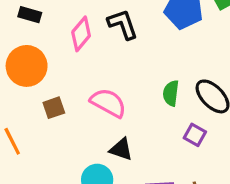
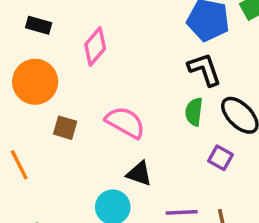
black L-shape: (123, 24) -> (205, 69), moved
brown square: (54, 108) -> (65, 128), turned 35

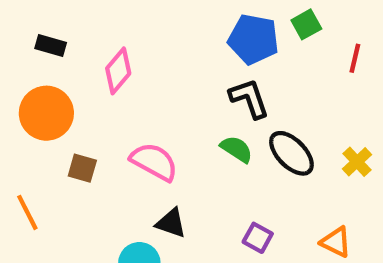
green semicircle: (194, 112) -> (237, 149), turned 116
purple square: (220, 158) -> (258, 238), moved

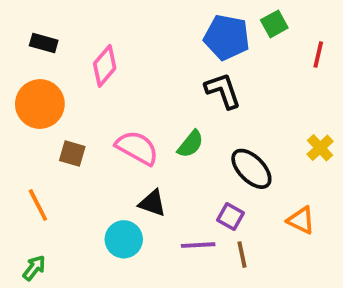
green semicircle: (237, 149) -> (190, 144), moved, turned 96
black ellipse: (291, 153) -> (251, 169), moved
orange line: (27, 212) -> (38, 205), moved

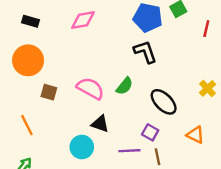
pink diamond: (105, 66) -> (83, 20), moved, turned 40

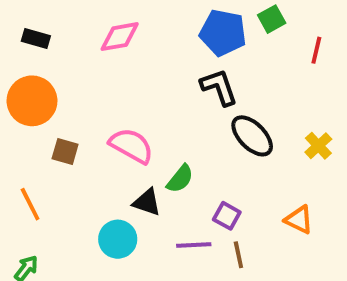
green semicircle: (125, 86) -> (180, 179), moved
black ellipse: (164, 102) -> (252, 136), moved

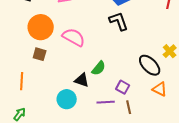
orange circle: (32, 101) -> (41, 27), moved
black ellipse: (252, 136) -> (150, 65), moved
pink semicircle: (131, 146) -> (74, 37), moved
orange line: (30, 204) -> (22, 81), turned 30

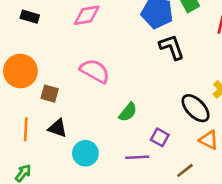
black L-shape: (119, 21) -> (172, 47), moved
orange circle: (41, 27) -> (20, 71), moved
black triangle: (82, 80) -> (58, 128), moved
brown line: (129, 107) -> (185, 170), moved, turned 64

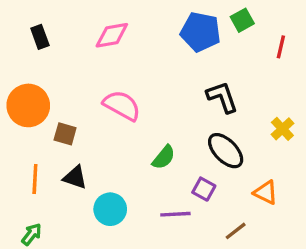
black rectangle: (30, 17) -> (40, 37), turned 54
black L-shape: (172, 47) -> (222, 97), moved
black ellipse: (196, 108) -> (226, 151), moved

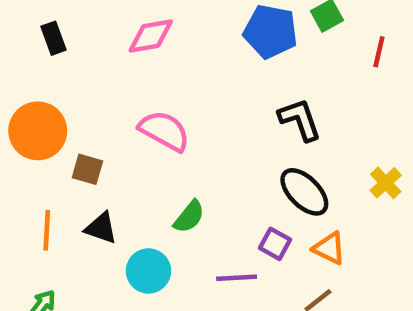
yellow cross: (282, 129) -> (386, 183), moved
green semicircle: (164, 157) -> (189, 217), moved
orange triangle: (266, 192) -> (329, 248), moved

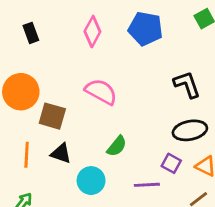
blue pentagon: (270, 31) -> (145, 29), moved
pink diamond: (151, 36) -> (92, 32), turned -52
brown square: (87, 169) -> (52, 116), size x1.4
black ellipse: (304, 192) -> (190, 130), turned -56

